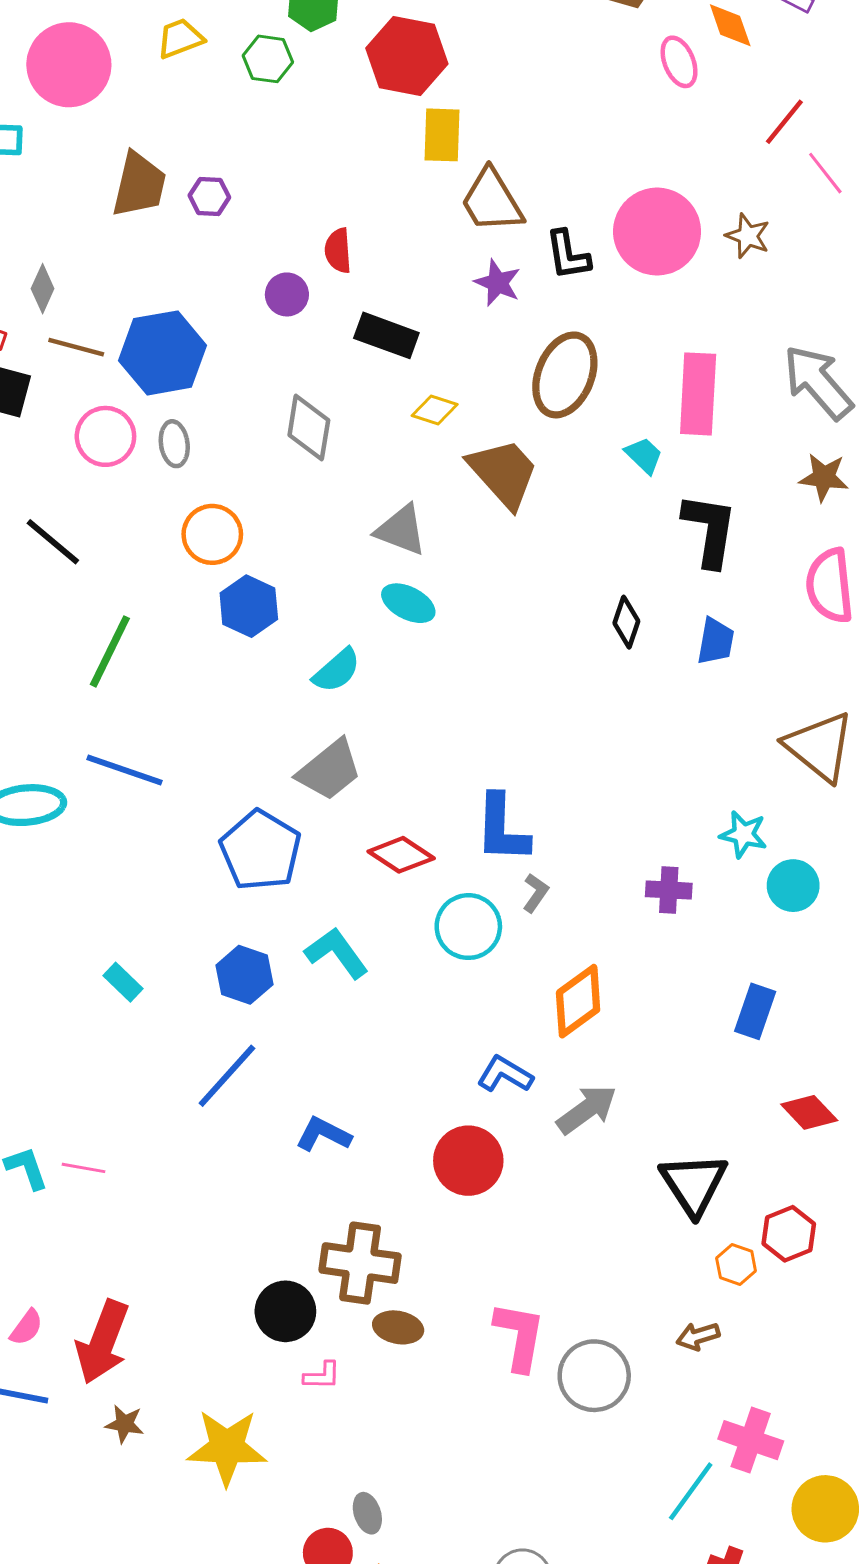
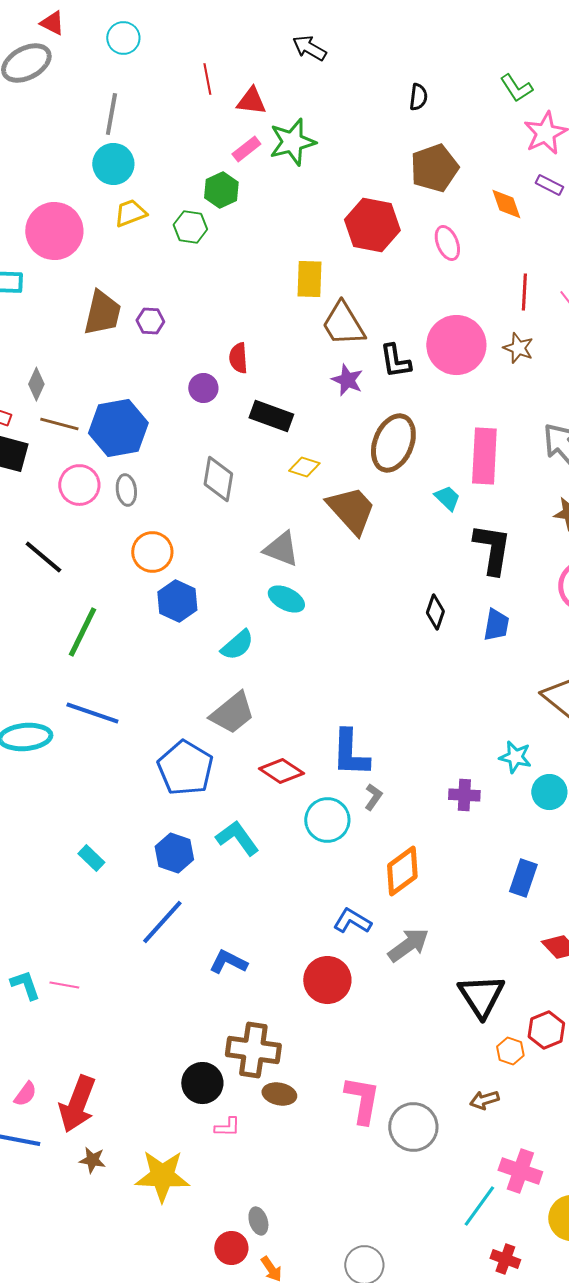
red hexagon: (407, 56) -> (372, 225), moved
pink ellipse: (679, 62) -> (447, 243), moved
red line: (784, 122) -> (524, 292), moved, turned -36

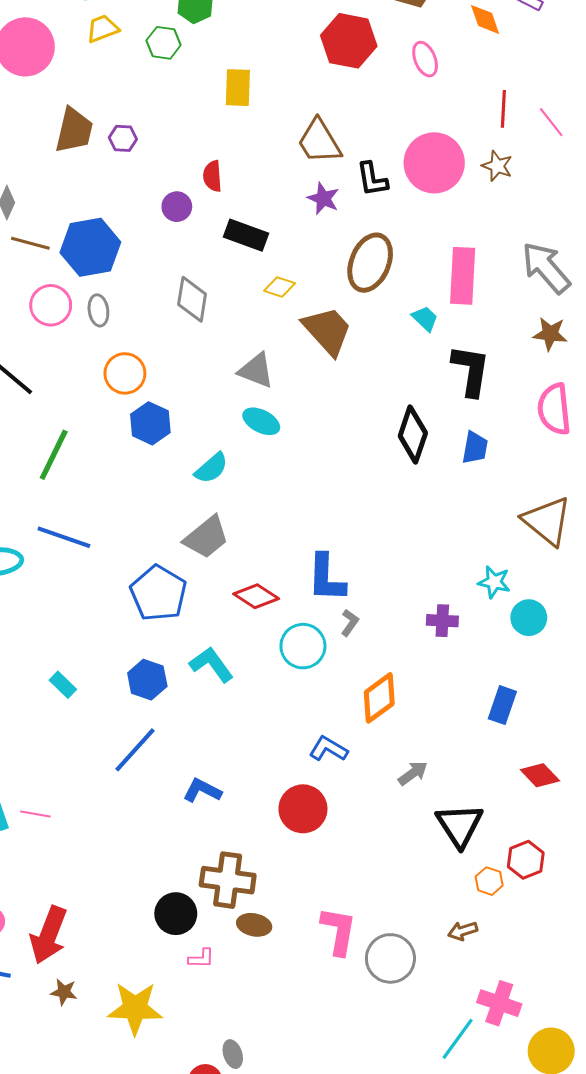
yellow rectangle: (309, 279) -> (238, 88), moved
black diamond: (435, 612) -> (413, 434), size x1.6
gray arrow: (408, 945) -> (413, 773), moved, size x0.7

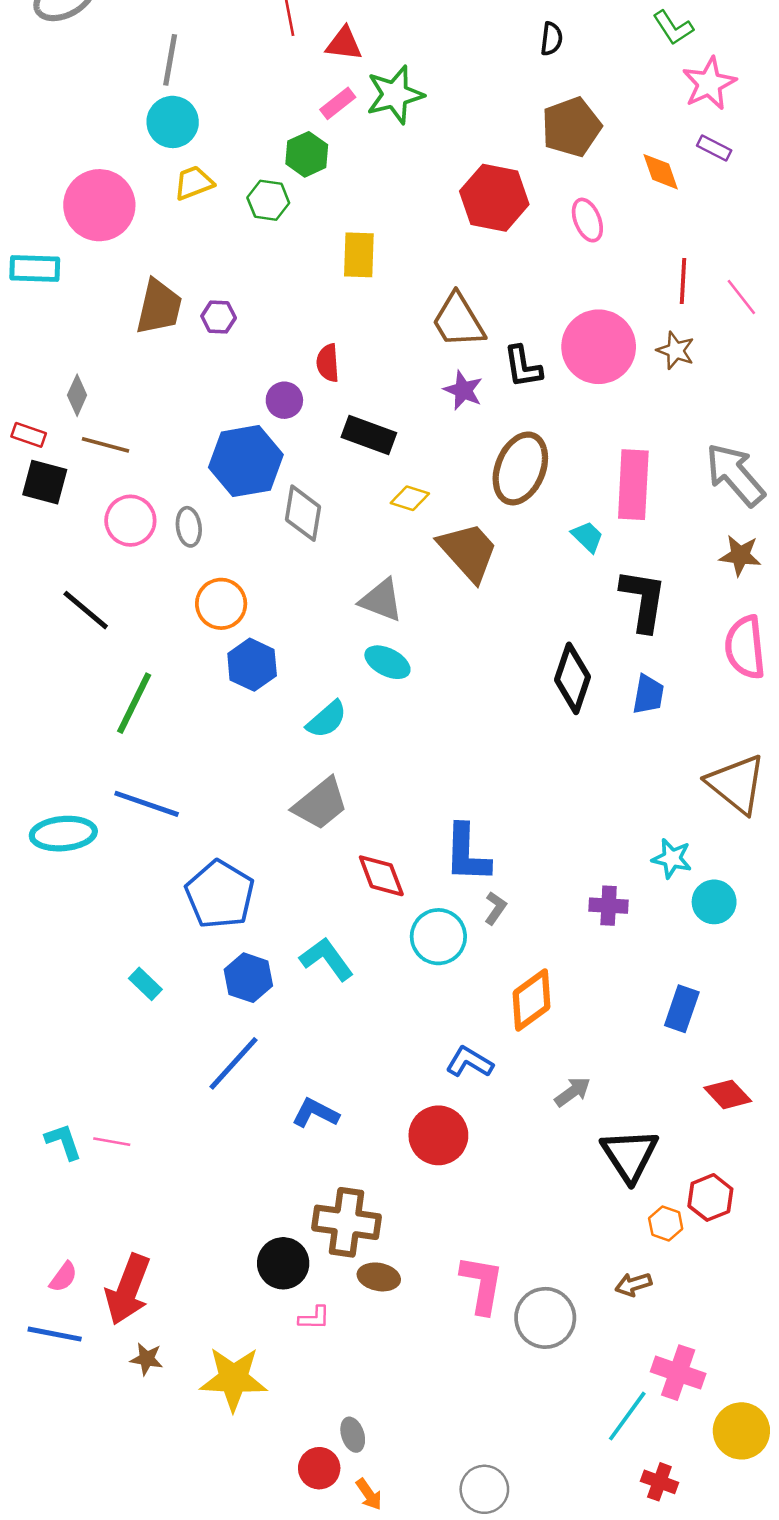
blue hexagon: (90, 247) -> (246, 461), moved
blue pentagon: (158, 593) -> (220, 894), moved
red diamond: (256, 596) -> (381, 876), turned 36

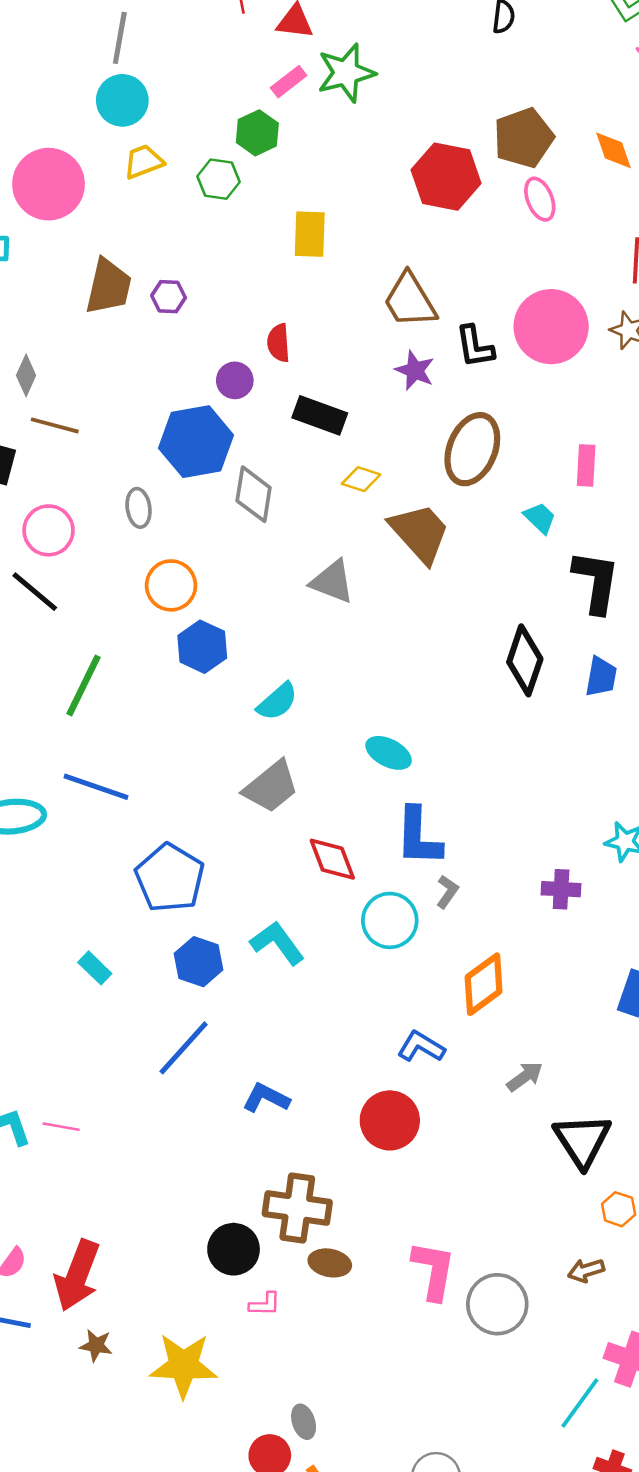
brown pentagon: (571, 127) -> (524, 138), moved
pink rectangle: (633, 485) -> (586, 465), size x0.6
pink circle: (130, 521) -> (49, 530), moved
cyan ellipse: (387, 662) -> (389, 753), moved

